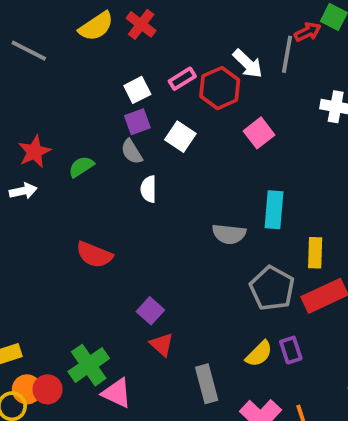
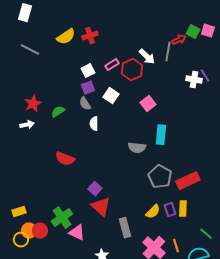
red cross: (141, 24) -> (90, 36), turned 35
pink square: (259, 133) -> (148, 104), moved
yellow rectangle: (315, 253) -> (183, 209), moved
red triangle: (162, 344) -> (101, 207), size x1.5

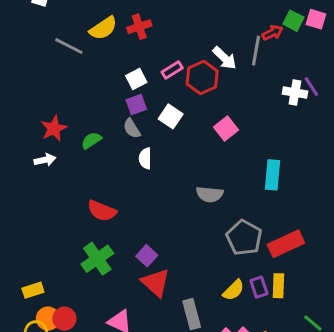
gray line: (30, 50) -> (69, 46), moved
cyan rectangle: (161, 135) -> (272, 175), moved
green cross: (62, 218) -> (97, 259), moved

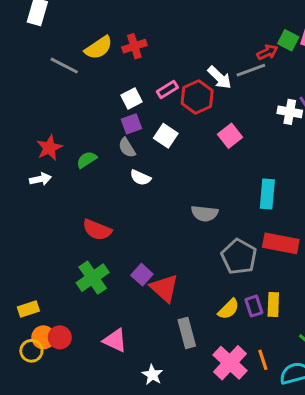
gray line: (256, 51) -> (251, 70), turned 60
pink square: (226, 128) -> (230, 136), moved
white semicircle: (145, 158) -> (140, 178), turned -66
red rectangle: (286, 244) -> (281, 243), moved, turned 36
red triangle: (156, 283) -> (164, 288), moved

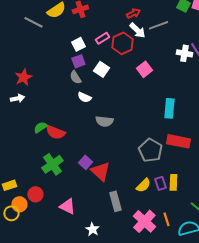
red arrow: (267, 52) -> (133, 13), moved
green semicircle: (87, 160) -> (40, 127), moved
gray semicircle: (205, 213) -> (104, 121), moved
red circle: (60, 337) -> (35, 194), moved

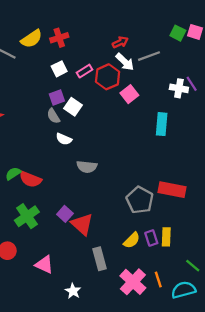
white square: (78, 44) -> (59, 69), moved
white square: (101, 69) -> (73, 107), moved
pink square: (144, 69) -> (129, 94), moved
cyan rectangle: (169, 108) -> (162, 124), moved

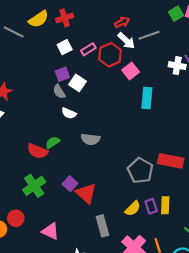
green square: (178, 33) -> (176, 14), turned 32
cyan rectangle: (162, 124) -> (147, 98), moved
green semicircle: (13, 174) -> (53, 142), moved

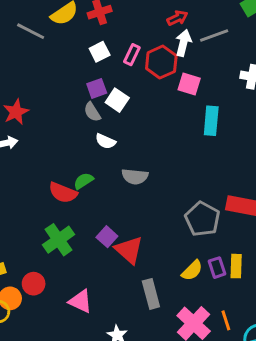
white arrow: (126, 41) -> (183, 43), turned -120
pink rectangle: (88, 49) -> (132, 55), turned -32
pink square: (131, 71) -> (189, 84), turned -35

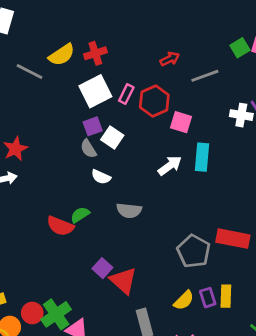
white arrow: (183, 43) -> (170, 166), moved, turned 40
white square: (100, 52) -> (95, 91), size x1.6
green cross: (59, 240) -> (56, 314), moved

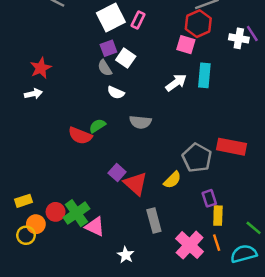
red hexagon: (154, 101) -> (198, 24), moved
yellow rectangle: (226, 296) -> (218, 216), moved
yellow semicircle: (184, 300) -> (172, 180), moved

